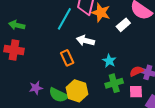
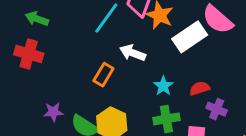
white rectangle: (123, 25) -> (190, 37), size x1.6
orange rectangle: (67, 58) -> (103, 75), turned 49
red semicircle: (136, 71) -> (200, 88), moved

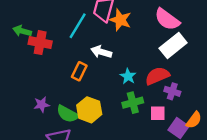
white rectangle: (190, 37) -> (173, 46), moved
red cross: (29, 54) -> (40, 43), moved
red semicircle: (200, 88) -> (157, 76), size x1.5

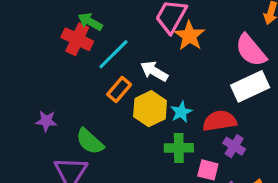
cyan line: (78, 26) -> (113, 54), moved
green arrow: (22, 31) -> (90, 22), moved
purple star: (42, 105) -> (46, 121), moved
yellow hexagon: (89, 110) -> (150, 109), moved

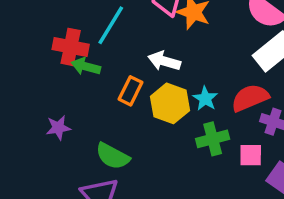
green arrow: (90, 22) -> (86, 66), moved
cyan line: (113, 54) -> (111, 25), moved
purple star: (46, 121) -> (58, 128), moved

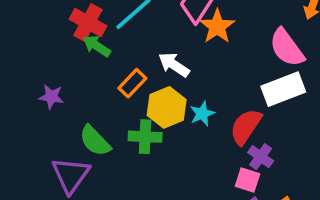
red semicircle: (250, 98) -> (246, 127), turned -51
green cross: (213, 139) -> (145, 137), moved
pink square: (251, 155) -> (247, 180), moved

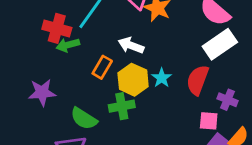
green arrow: (97, 46) -> (68, 45), turned -35
purple star: (51, 97) -> (42, 92), size x1.4
purple cross: (261, 157) -> (227, 100), moved

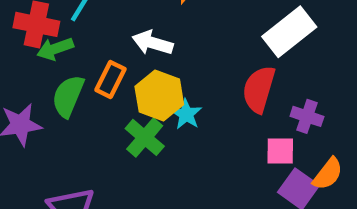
cyan star: (162, 78) -> (186, 114), moved
green cross: (122, 106) -> (145, 137), turned -35
green semicircle: (84, 119) -> (68, 96), moved, turned 84

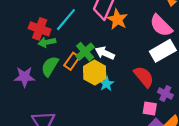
white arrow: (152, 43) -> (105, 53), moved
red semicircle: (259, 89) -> (144, 77), turned 115
green cross: (145, 137) -> (85, 52), moved

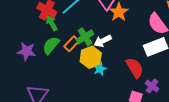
green arrow: (47, 42) -> (52, 23), turned 63
white arrow: (105, 53) -> (103, 41), turned -60

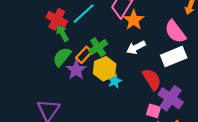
white arrow: (103, 41) -> (136, 47), moved
purple star: (27, 51) -> (76, 70), moved, turned 30
purple cross: (152, 86) -> (171, 98), size x1.6

